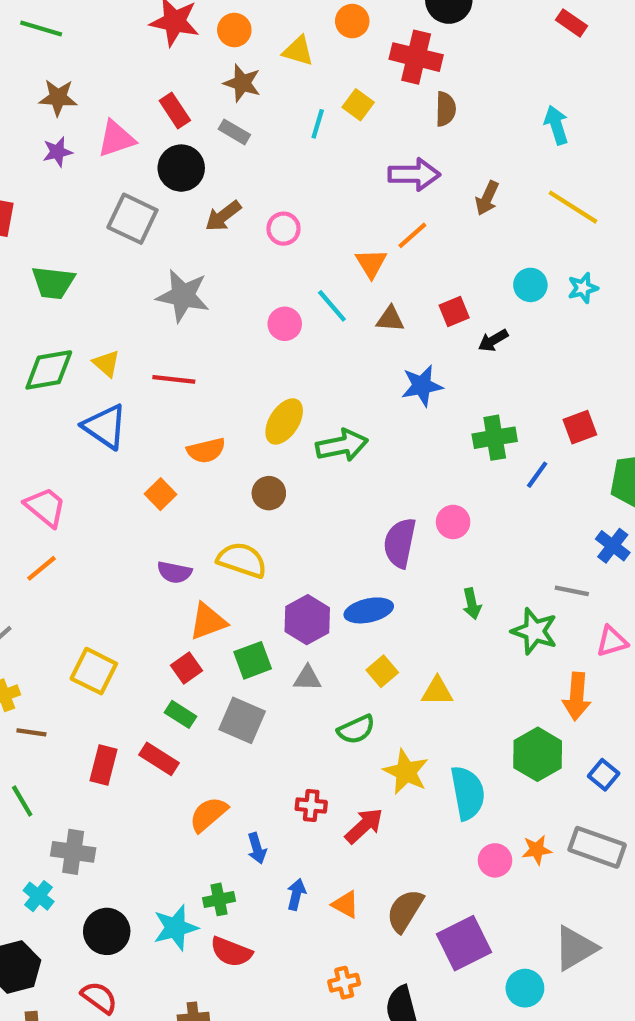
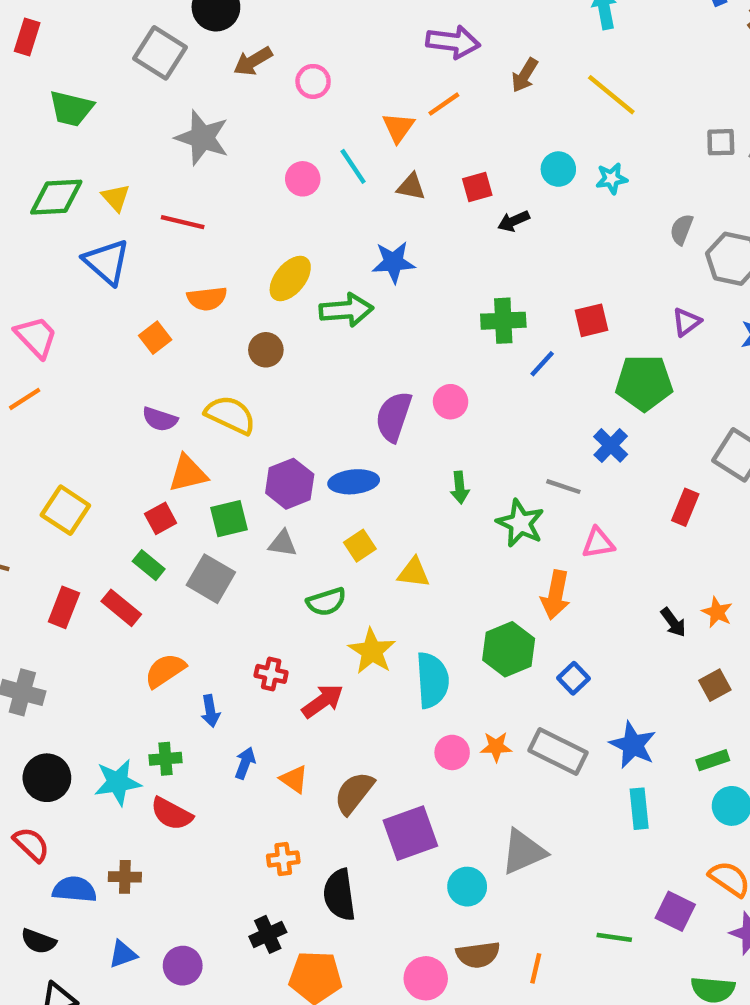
blue star: (422, 386) -> (393, 262), moved

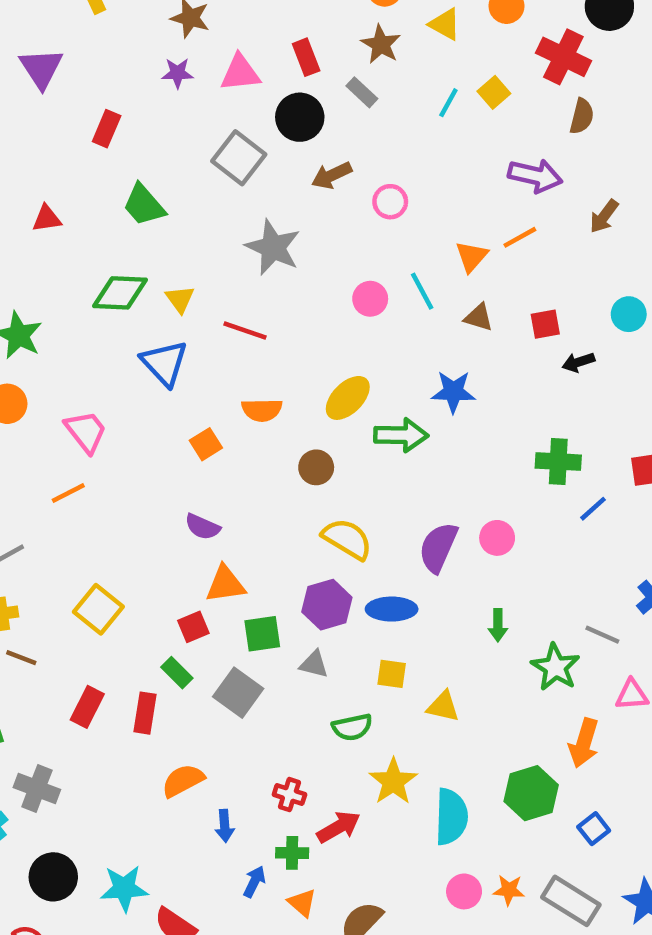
green trapezoid: (71, 108) -> (144, 205), turned 30
yellow semicircle: (230, 415) -> (347, 539), moved
yellow square: (360, 546) -> (392, 674), turned 36
red rectangle: (121, 608) -> (145, 713), turned 54
green cross: (165, 759) -> (292, 853), moved

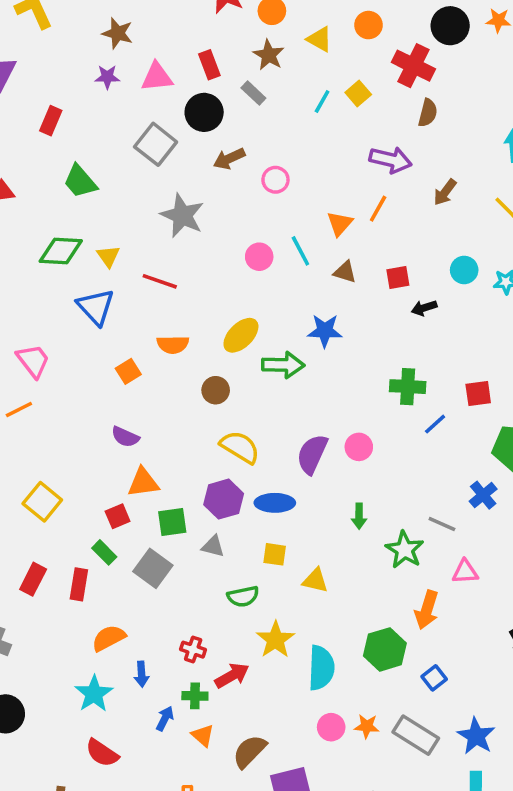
orange line: (520, 237) -> (378, 209), turned -32
cyan star: (124, 888) -> (94, 694), moved, turned -30

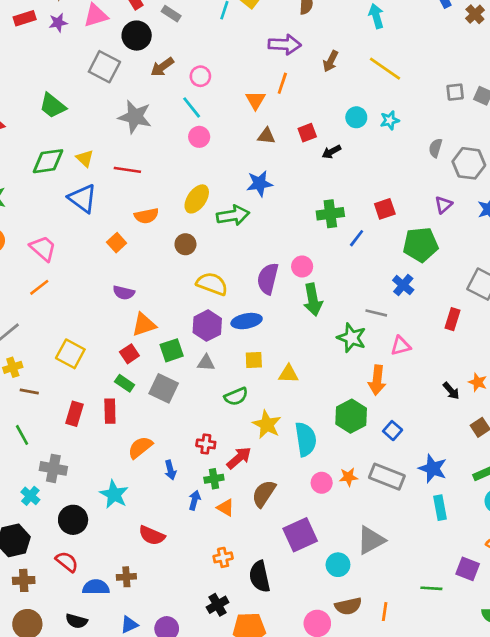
red rectangle: (51, 121) -> (25, 18), moved, turned 60
cyan line: (300, 251) -> (192, 107), moved
green arrow: (359, 516) -> (313, 300), moved, size x1.6
cyan star: (94, 694) -> (114, 494), moved
brown semicircle: (249, 751) -> (264, 494), moved

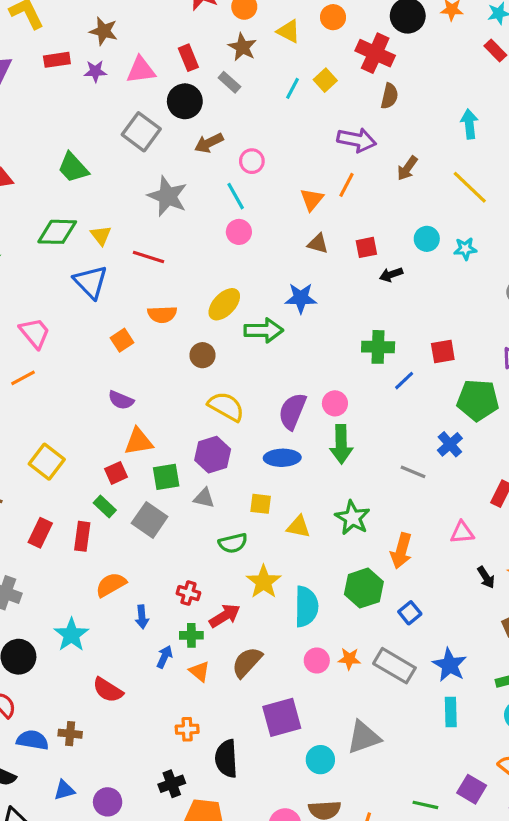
blue ellipse: (247, 321) -> (282, 458), moved
green star: (352, 338) -> (352, 518), moved
pink triangle: (401, 346) -> (462, 532), moved

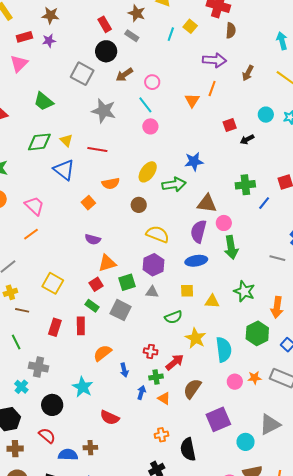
pink triangle: (141, 70) -> (19, 64), moved, turned -30
brown triangle: (318, 244) -> (207, 203), moved, size x1.5

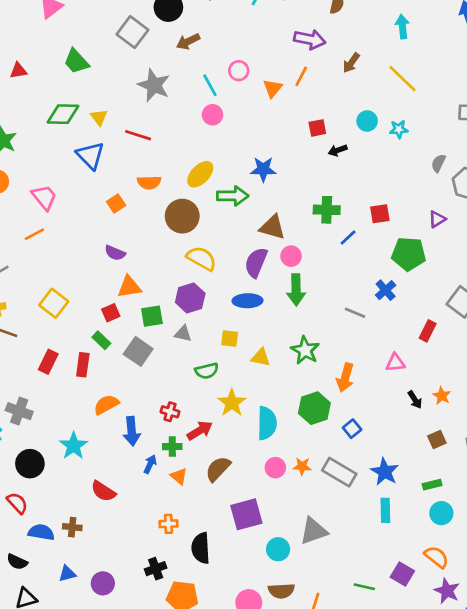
pink circle: (152, 82) -> (239, 71), moved
brown circle: (139, 205) -> (182, 216), size x1.6
blue arrow: (124, 370) -> (132, 431), size x1.5

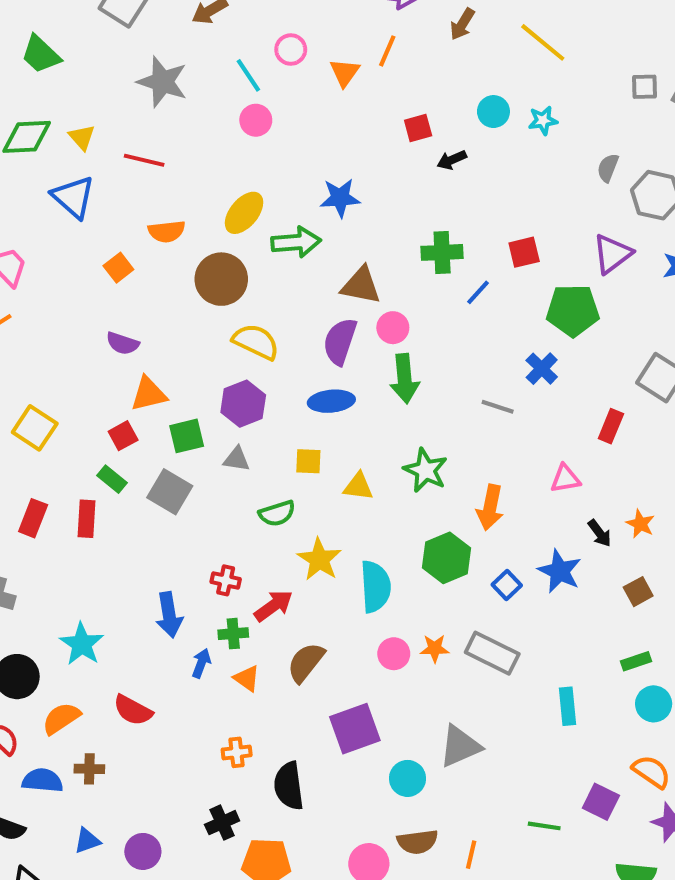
purple triangle: (437, 219) -> (612, 254), size x1.5
orange semicircle: (106, 405) -> (61, 718), moved
blue star: (385, 472) -> (560, 571), moved

